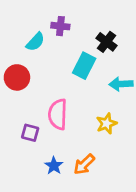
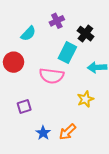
purple cross: (60, 26) -> (57, 21), moved, turned -32
pink semicircle: (58, 114) -> (52, 76), moved, turned -85
purple square: (30, 133) -> (24, 107), turned -32

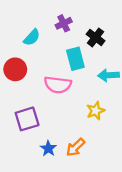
cyan rectangle: (67, 53) -> (75, 59), turned -42
purple square: (24, 107) -> (27, 119), size x1.5

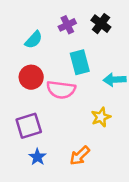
black cross: (96, 37) -> (101, 24), moved
red circle: (15, 69) -> (31, 77), moved
blue star: (48, 148) -> (37, 157), moved

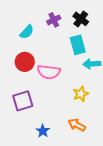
cyan rectangle: (80, 62) -> (78, 45), moved
orange arrow: (80, 156) -> (77, 125), moved, turned 72
blue star: (37, 157) -> (43, 131), moved

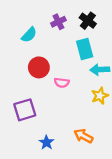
red circle: (25, 62) -> (39, 67), moved
pink semicircle: (49, 72) -> (62, 83), moved, size x0.6
yellow star: (81, 94) -> (100, 96), moved

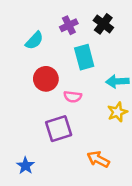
cyan rectangle: (85, 49) -> (84, 57), moved
purple square: (25, 110) -> (59, 129), moved
blue star: (46, 142) -> (25, 166), moved

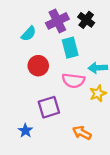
purple cross: (69, 25) -> (57, 21), size x1.5
pink semicircle: (73, 97) -> (73, 81), moved, size x1.5
blue star: (25, 166) -> (25, 131), moved

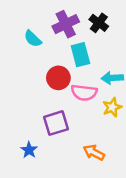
cyan semicircle: (29, 34) -> (33, 39), turned 91
red circle: (38, 66) -> (58, 78), moved

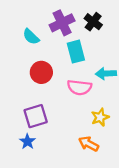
red circle: (58, 78) -> (41, 72), moved
yellow star: (112, 107) -> (100, 117), moved
purple square: (56, 123) -> (36, 116), moved

